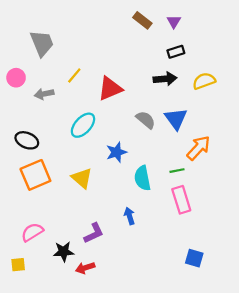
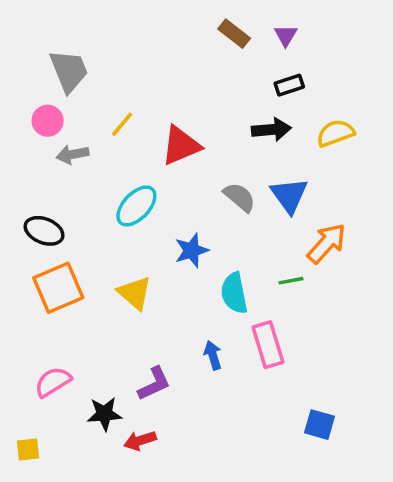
pink circle: (16, 78) -> (48, 121), moved
pink rectangle: (181, 200) -> (268, 345), moved
yellow square: (18, 265) -> (28, 449), moved

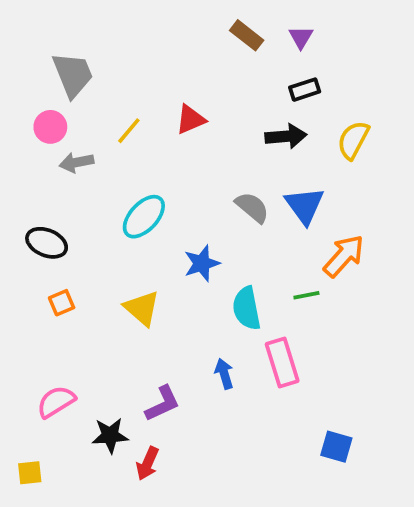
yellow semicircle: (335, 133) -> (353, 140), turned -42
red triangle: (181, 146) -> (191, 119), moved, size x0.7
orange square: (58, 288) -> (62, 303), size x0.5
red arrow: (140, 441) -> (148, 463), turned -48

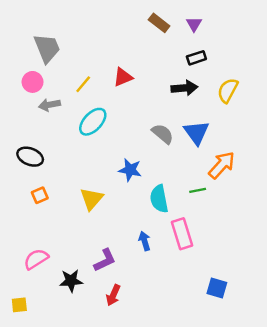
cyan ellipse: (144, 217) -> (93, 122), moved
blue star: (202, 263) -> (130, 170), turned 30
yellow triangle: (142, 308) -> (92, 199), turned 30
red arrow: (148, 463) -> (113, 295), moved

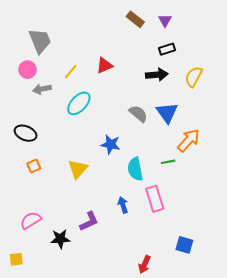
red arrow: (113, 295) -> (144, 264), moved

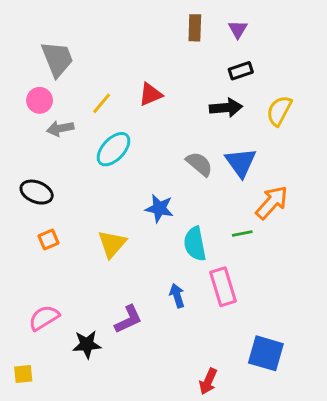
brown rectangle: (135, 19) -> (195, 28), turned 54
blue square: (184, 245) -> (266, 353), size x1.4

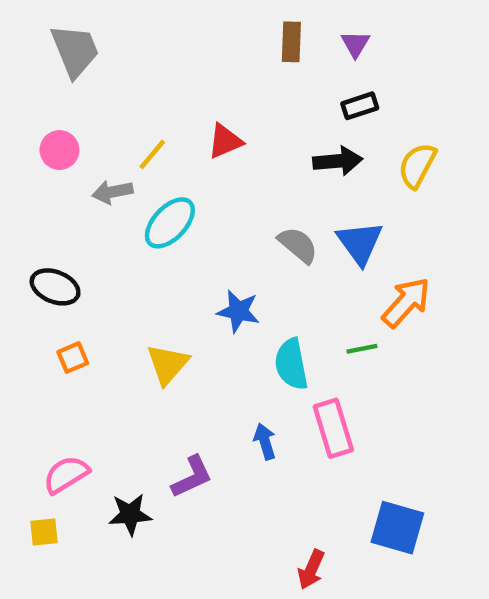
gray trapezoid: (57, 59) -> (75, 51), moved
gray arrow: (60, 128) -> (112, 192), moved
yellow square: (23, 374) -> (44, 532), moved

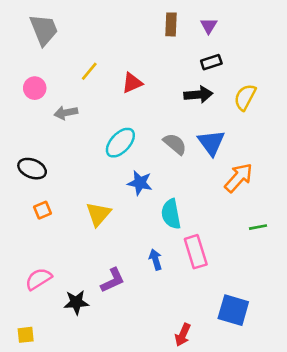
yellow line: (152, 154) -> (89, 71), moved
cyan ellipse: (170, 223) -> (120, 143), moved
green line: (362, 349) -> (258, 227), moved
yellow square: (44, 532) -> (26, 335), moved

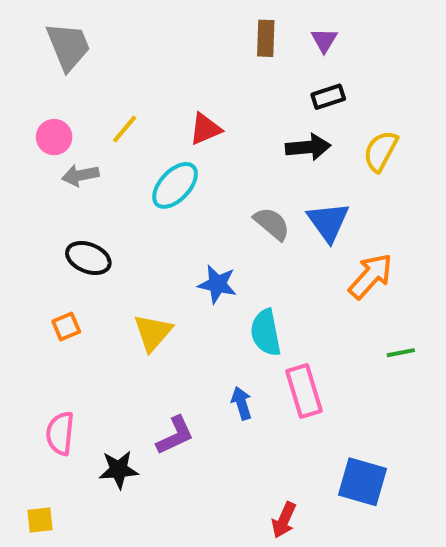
yellow line: (89, 71) -> (125, 129), moved
gray arrow: (66, 113) -> (80, 175), moved
cyan ellipse: (120, 143) -> (175, 185), moved
black ellipse: (32, 169) -> (88, 258), moved
pink semicircle: (39, 279) -> (60, 433), turned -52

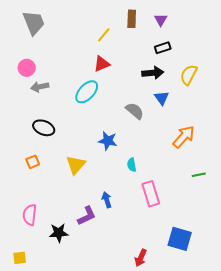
yellow line: (125, 129) -> (104, 35), moved
blue triangle: (328, 222) -> (162, 98), moved, size x0.7
cyan semicircle: (266, 333) -> (132, 165), size x0.6
blue arrow: (242, 403) -> (107, 200), moved

